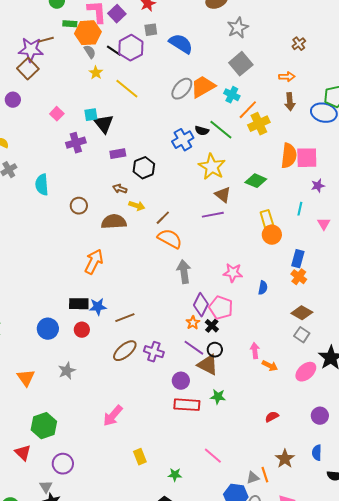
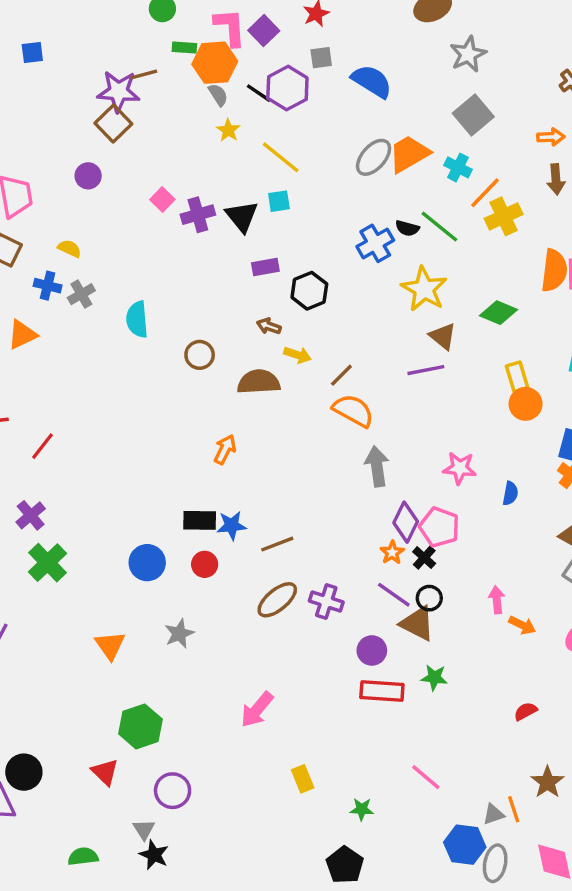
cyan square: (91, 115) -> (279, 201), moved
purple cross: (76, 143) -> (198, 215), moved
orange arrow: (94, 262) -> (225, 449), size x0.7

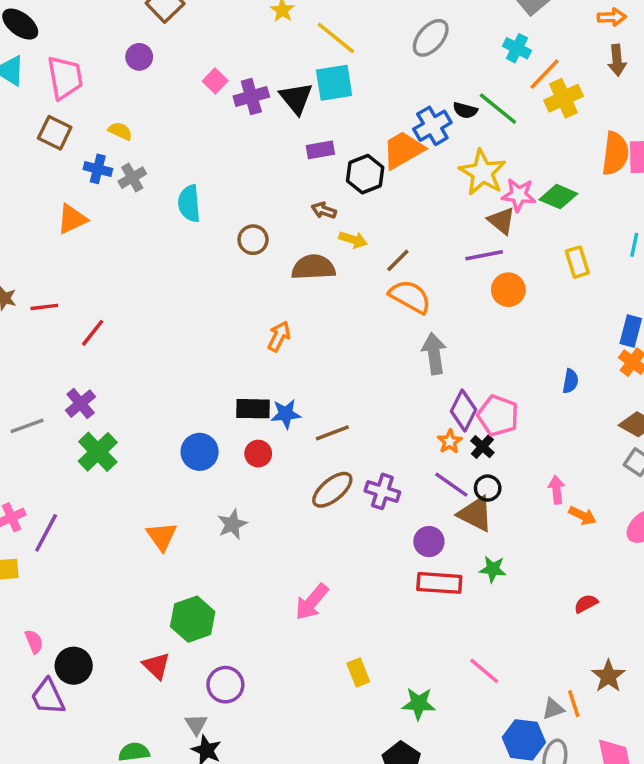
orange trapezoid: (409, 154) -> (403, 150), moved
cyan square: (279, 201) -> (334, 83), size x1.6
orange circle: (526, 404) -> (508, 290), moved
pink star: (460, 468) -> (519, 195), moved
green star: (362, 809) -> (419, 704), size x1.4

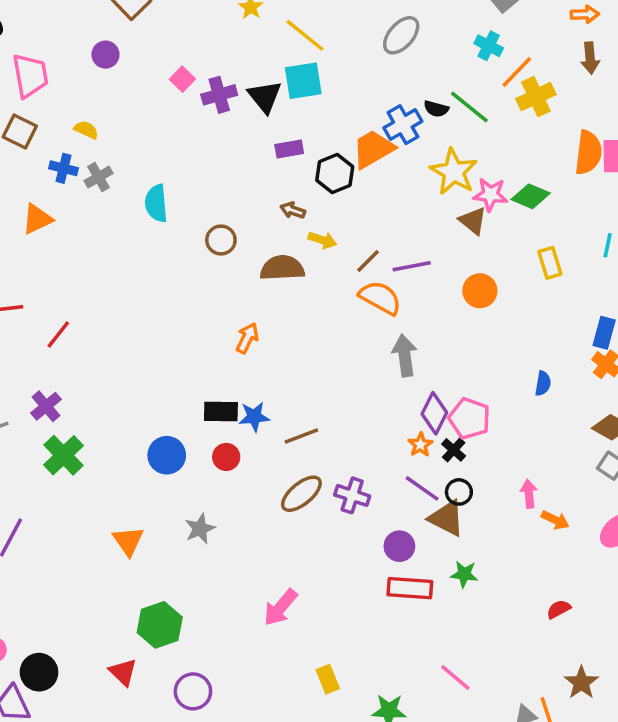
purple line: (484, 255) -> (412, 266), moved

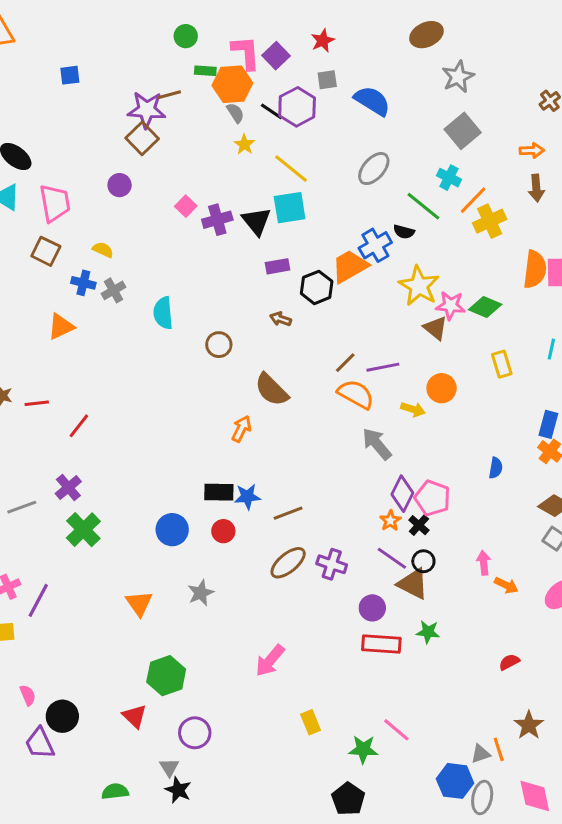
green line: (469, 107) -> (423, 206), moved
yellow arrow: (322, 240) -> (413, 409), moved
brown semicircle: (282, 268) -> (271, 390), moved, turned -132
gray arrow: (405, 355) -> (377, 444), turned -32
pink line: (455, 677) -> (396, 730), moved

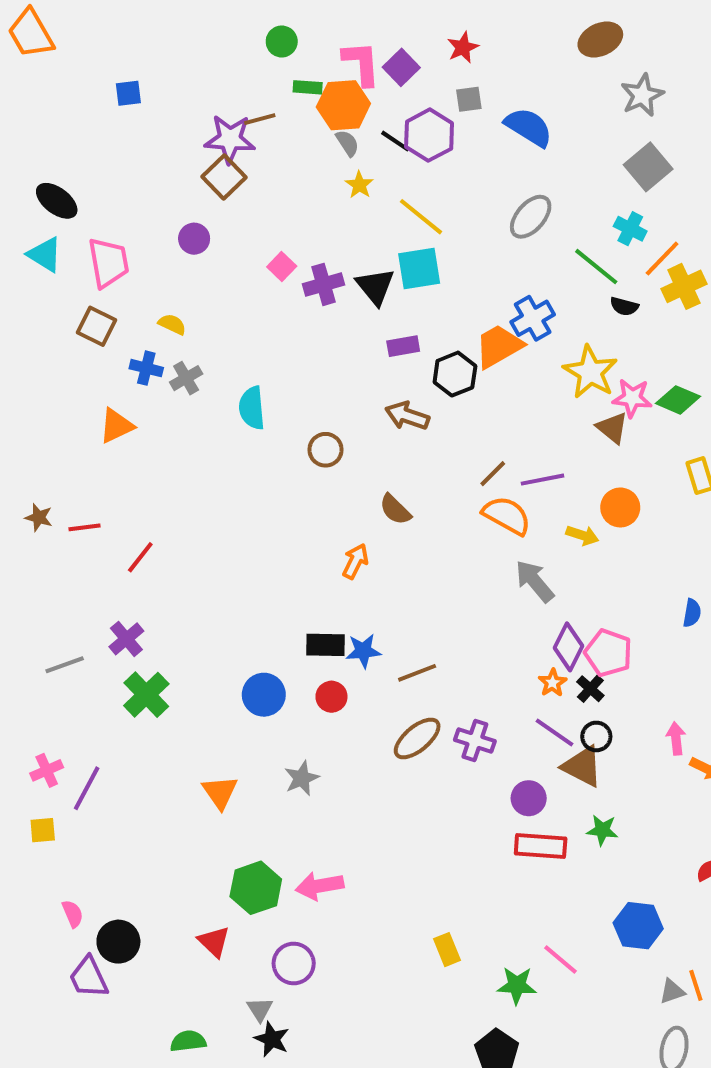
black semicircle: (404, 232) -> (624, 306), moved
brown arrow: (281, 319) -> (407, 416), size x1.5
brown semicircle: (271, 390) -> (395, 509), size x0.7
pink arrow: (270, 661) -> (320, 886), moved, turned 40
blue hexagon: (455, 781) -> (638, 926), moved

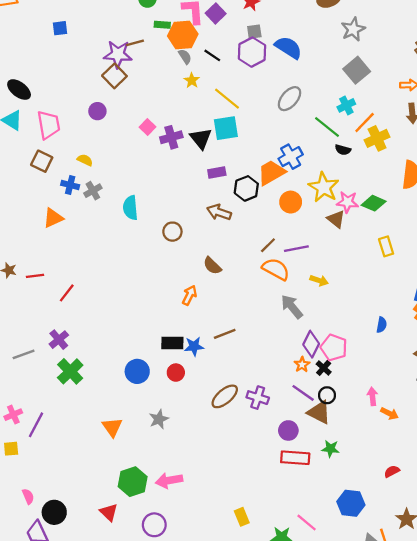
purple hexagon: (429, 135) -> (252, 52), moved
cyan cross: (630, 229) -> (346, 105), turned 36
orange circle: (620, 507) -> (291, 202), moved
brown line: (417, 673) -> (225, 334), moved

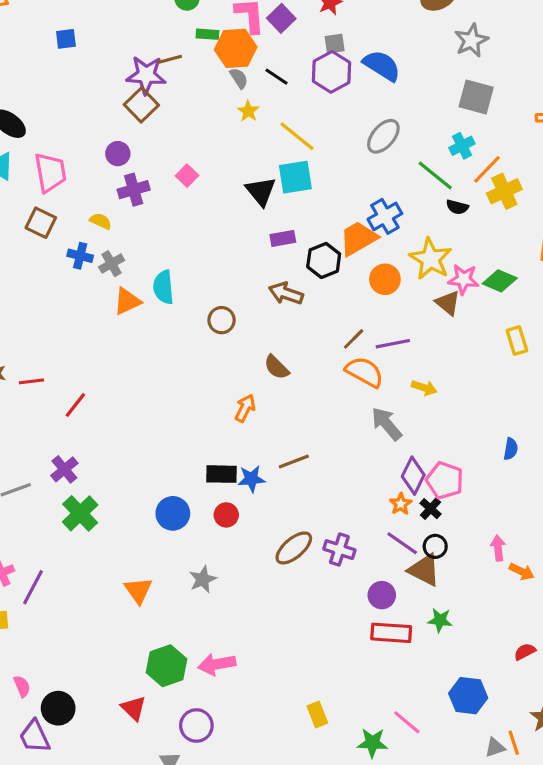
gray square: (357, 70) -> (476, 97), turned -35
purple cross: (171, 137) -> (134, 190), moved
orange triangle: (53, 218) -> (127, 301), moved

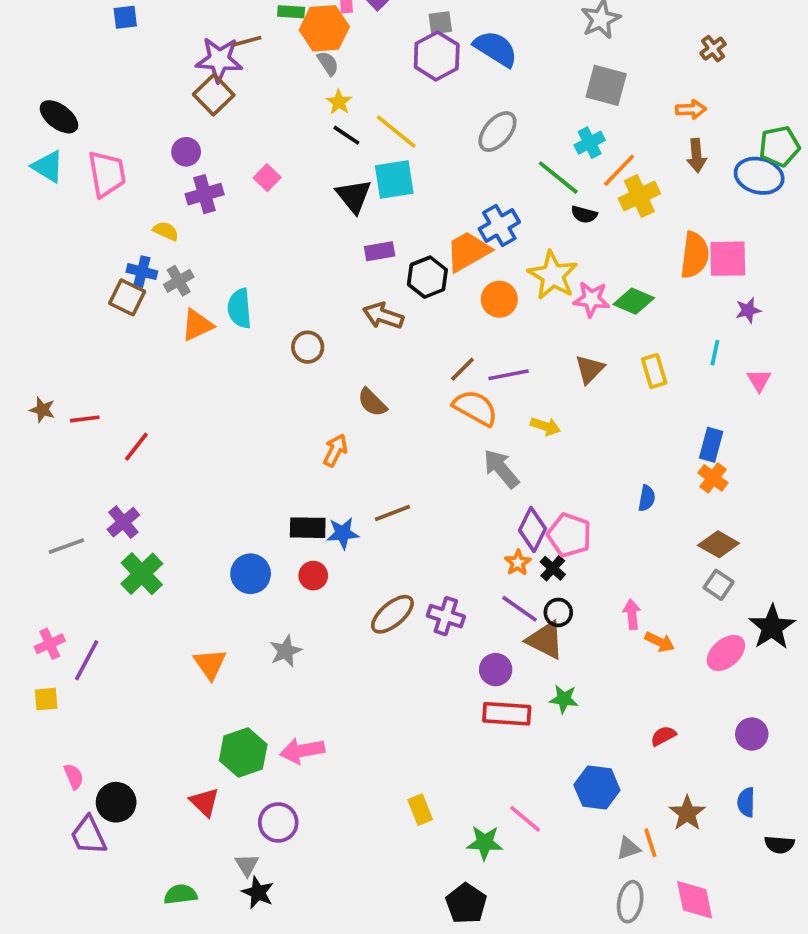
black line: (277, 77) -> (346, 135), moved
brown square: (41, 223) -> (127, 297), moved
brown triangle: (448, 303) -> (590, 369), moved, turned 36

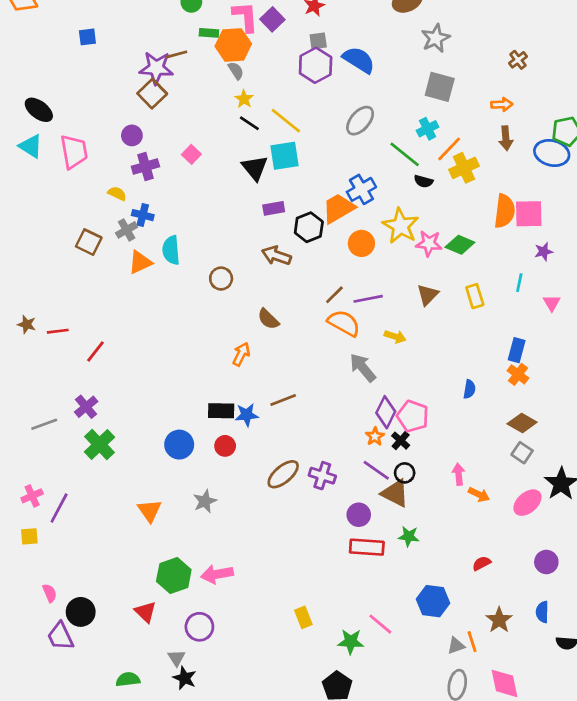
blue cross: (142, 272) -> (143, 215), moved

